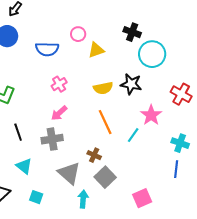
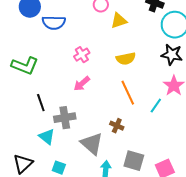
blue semicircle: (47, 49) -> (54, 23), moved
black star: (131, 84) -> (172, 55), moved
gray cross: (52, 139) -> (65, 118), moved
gray square: (105, 177) -> (134, 161), moved, turned -30

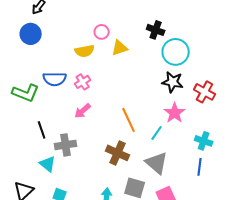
blue semicircle: (54, 23) -> (55, 79), moved
yellow semicircle: (126, 59) -> (85, 51), moved
brown cross: (117, 126) -> (118, 153), size x1.6
gray triangle: (92, 144) -> (157, 163), moved

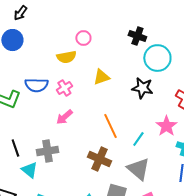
yellow triangle: (120, 48) -> (101, 77), moved
black star: (173, 82) -> (142, 88), moved
pink star: (175, 113) -> (166, 126), moved
black line: (42, 130) -> (15, 148), moved

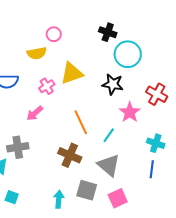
yellow triangle: (101, 77) -> (72, 73), size x1.4
pink cross: (64, 88) -> (47, 86), moved
pink star: (166, 126) -> (130, 112), moved

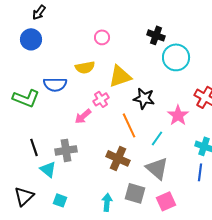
yellow semicircle: (37, 53) -> (85, 67), moved
black star: (113, 84) -> (144, 98), moved
pink cross: (47, 86) -> (101, 99), moved

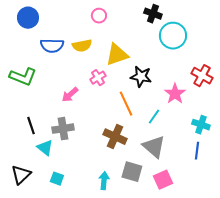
blue semicircle: (55, 84) -> (52, 46), moved
pink arrow: (83, 116) -> (70, 95), moved

